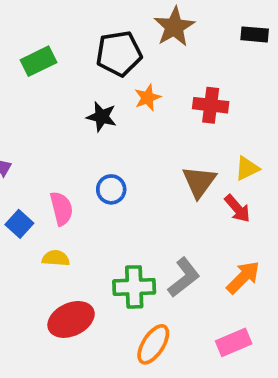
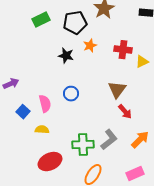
green rectangle: (38, 61) -> (41, 20), moved
yellow triangle: (247, 168) -> (142, 62), moved
red arrow: (237, 209) -> (125, 112), moved

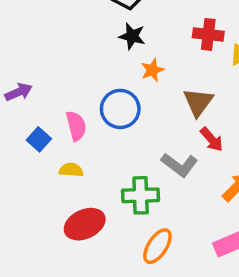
orange star: (90, 46) -> (152, 70), moved
black star: (66, 56) -> (132, 36), moved
blue circle: (71, 94) -> (120, 109), size x1.5
gray L-shape: (109, 140) -> (179, 165), moved, turned 75

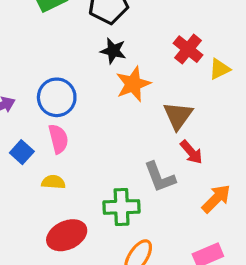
red cross: (208, 34) -> (188, 49), turned 32
orange star: (152, 70) -> (133, 84), size x1.5
blue circle: (120, 109) -> (57, 97), moved
gray L-shape: (179, 165) -> (160, 177), turned 32

